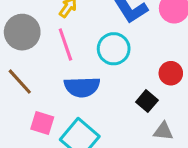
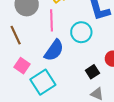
blue semicircle: (82, 87) -> (54, 50), turned -70

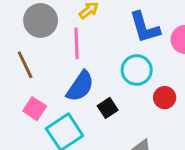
cyan circle: (81, 32) -> (137, 70), moved
black square: (92, 72) -> (108, 108), moved

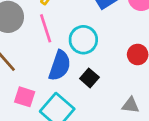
cyan circle: (137, 70) -> (83, 40), moved

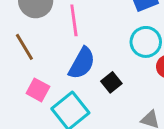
cyan circle: (83, 40) -> (146, 42), moved

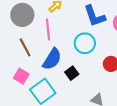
cyan circle: (146, 42) -> (85, 43), moved
brown line: (24, 47) -> (25, 47), moved

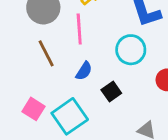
blue semicircle: (52, 59) -> (84, 71), size x0.6
pink square: (21, 76) -> (34, 109), moved

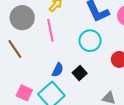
brown line: (46, 53) -> (15, 49), moved
blue semicircle: (84, 71) -> (58, 70), moved

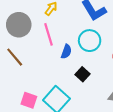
blue semicircle: (58, 70) -> (66, 52), moved

